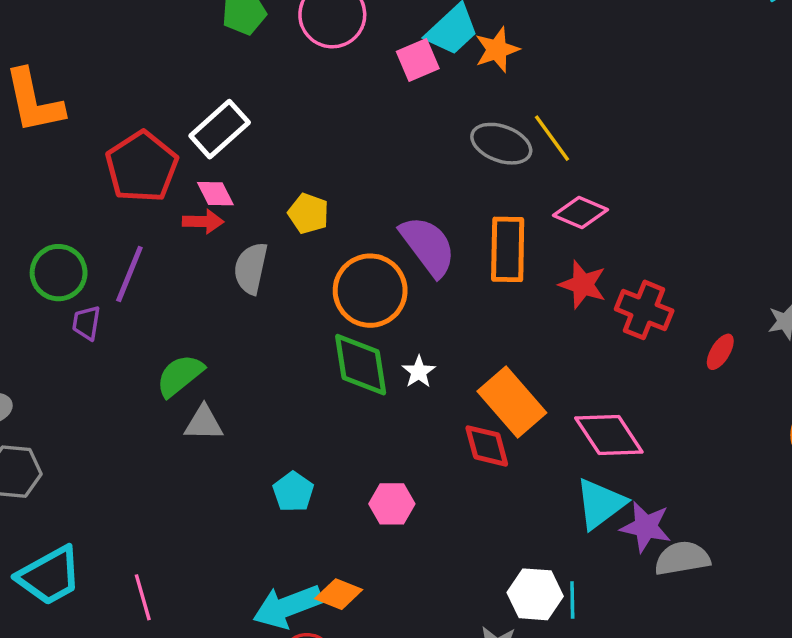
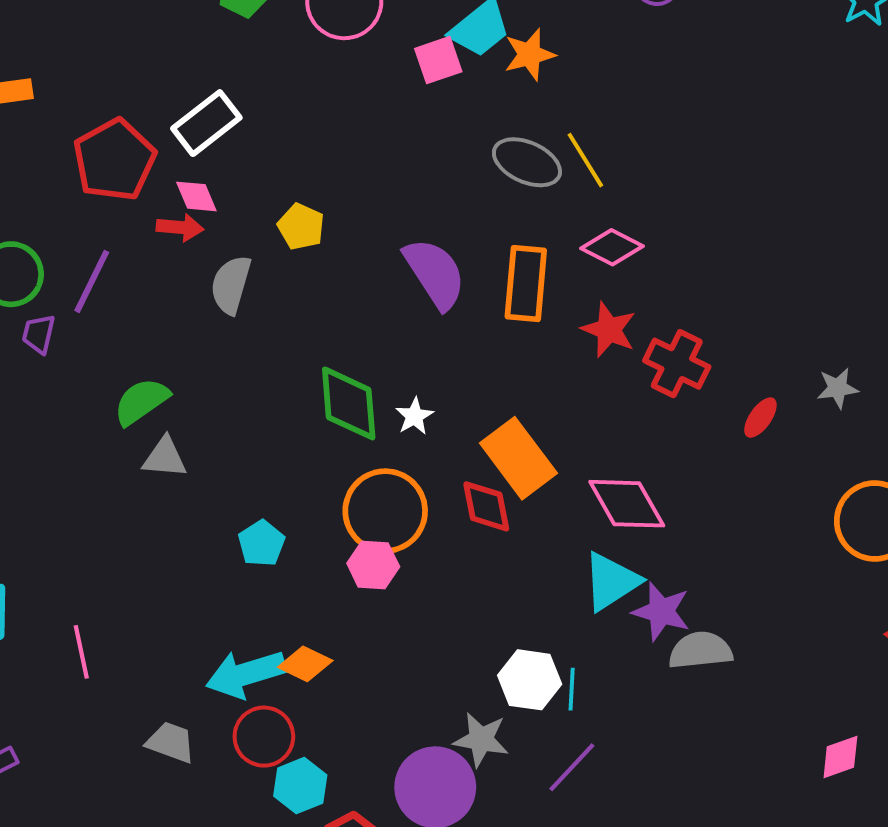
orange circle: (370, 291) -> (385, 511), moved

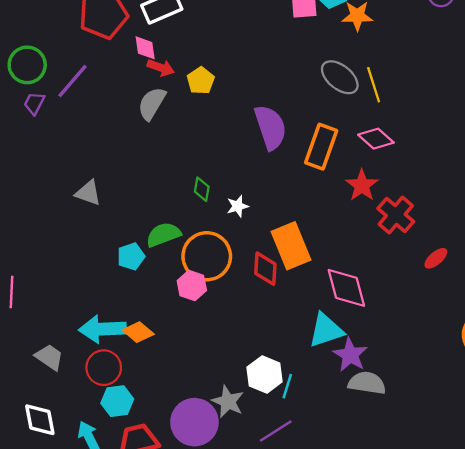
red arrow: (180, 227) -> (161, 68), moved
green semicircle: (141, 401) -> (163, 235), moved
green diamond: (349, 403) -> (202, 189), size x0.5

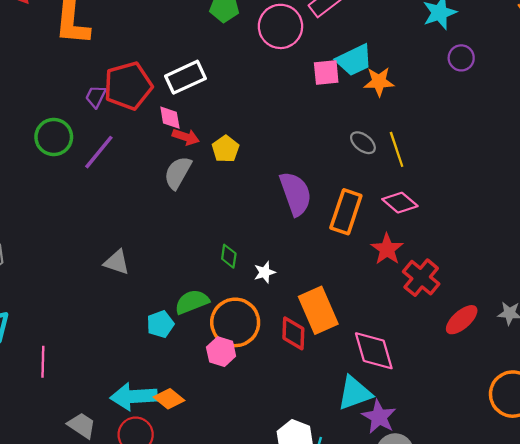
gray ellipse: (340, 77) -> (363, 143), size x0.7
purple trapezoid: (34, 103) -> (96, 97), moved
red ellipse: (436, 258) -> (462, 320), size x1.4

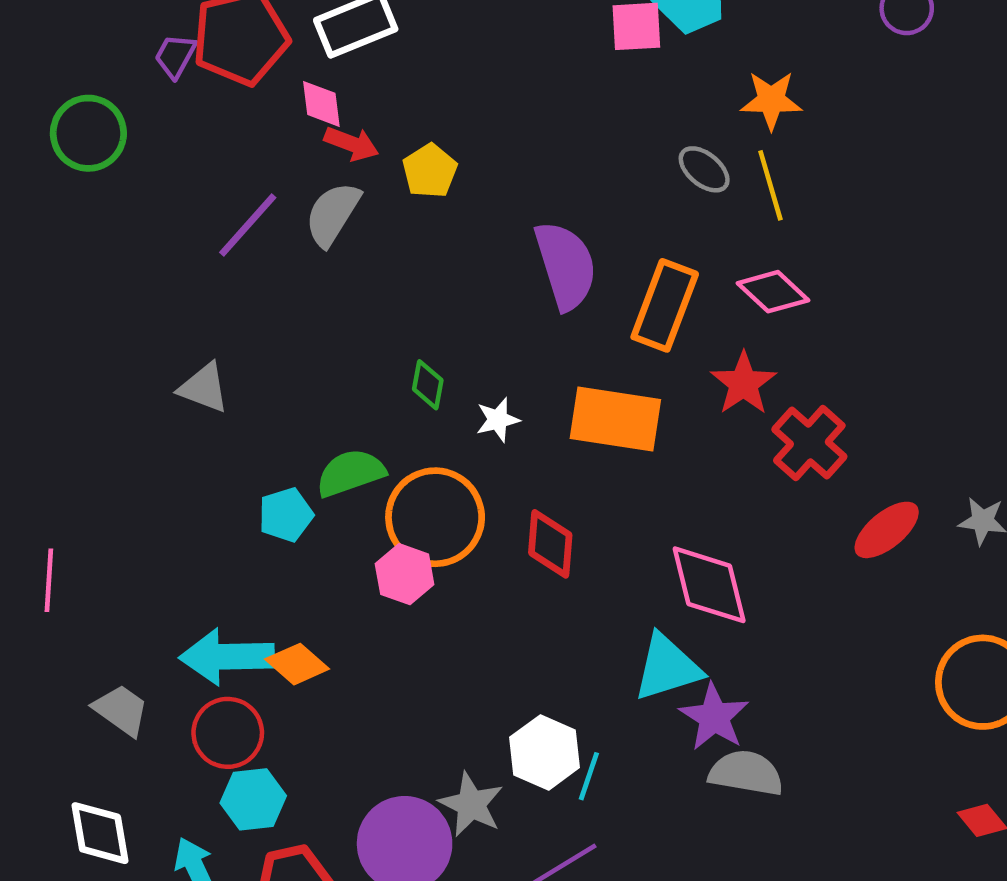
orange star: (379, 82) -> (771, 100), moved
purple line: (99, 152) -> (248, 225), moved
orange rectangle: (318, 310) -> (615, 419), moved, turned -60

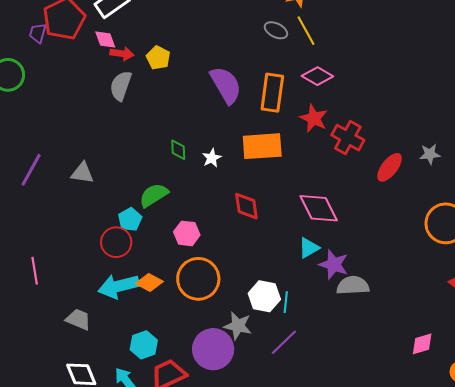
purple line: (248, 225) -> (31, 170), moved
orange circle: (435, 517) -> (198, 279), moved
cyan triangle: (667, 667) -> (309, 248), size x0.7
red circle: (228, 733) -> (116, 242), moved

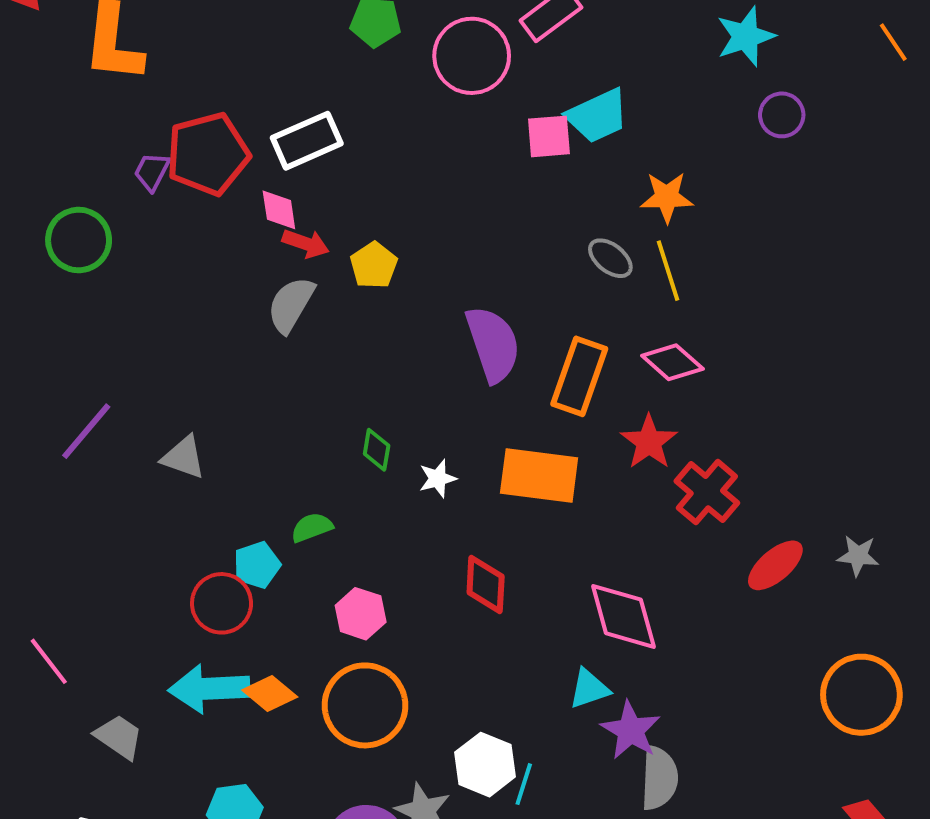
green semicircle: (154, 195) -> (312, 527), size x0.7
pink line: (35, 271) -> (49, 661), moved, turned -40
gray semicircle: (353, 285) -> (659, 778), turned 84

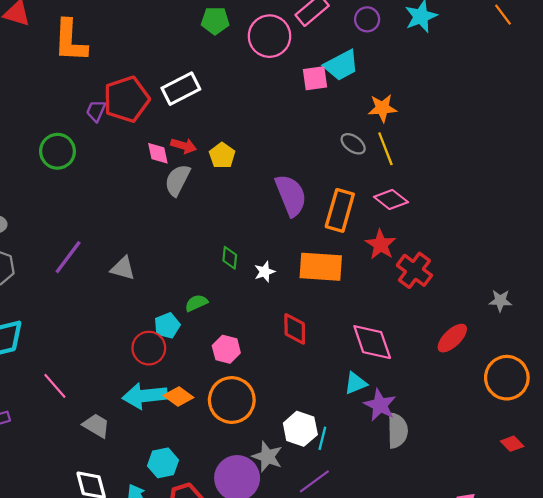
purple circle: (782, 115) -> (367, 19), moved
pink diamond: (279, 210) -> (158, 153), moved
red ellipse: (775, 565) -> (452, 338), moved

